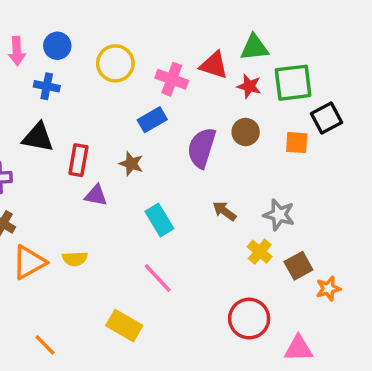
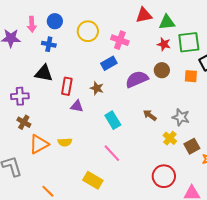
red triangle: (214, 65) -> (144, 15), moved, turned -30
purple semicircle: (202, 148) -> (137, 79), turned 50

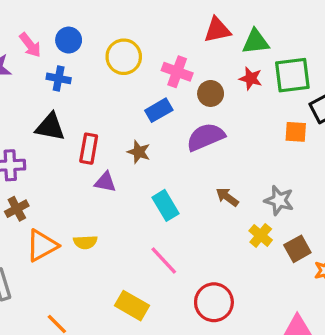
pink arrow: (32, 24) -> (30, 45), turned -35
brown circle: (162, 70) -> (211, 93), moved
brown cross: (24, 122) -> (17, 209), turned 32
red circle: (164, 176) -> (214, 302), moved

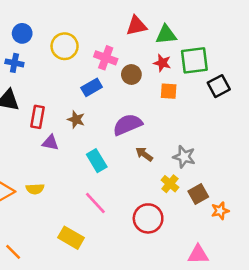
orange square: (296, 132) -> (169, 91), moved
purple semicircle: (206, 137) -> (128, 125), moved
red circle: (214, 302) -> (148, 218), moved

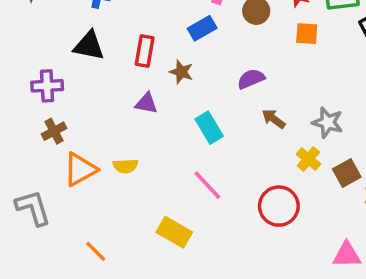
red rectangle: (38, 117) -> (145, 51), moved
purple semicircle: (128, 125) -> (251, 79), size x0.7

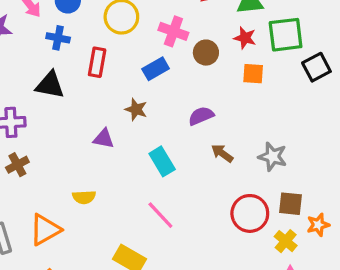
red rectangle: (145, 51) -> (97, 62), moved
yellow cross: (308, 159) -> (286, 241), moved
orange triangle: (80, 169) -> (45, 230), moved
brown square: (347, 173) -> (290, 204), turned 35
red circle: (279, 206) -> (250, 213), moved

